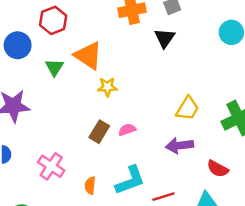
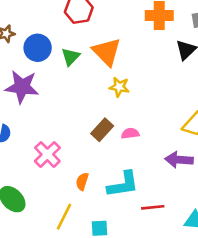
blue circle: (18, 45) -> (38, 48), moved

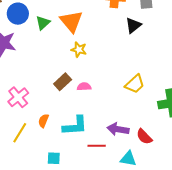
purple arrow: (179, 160) -> (118, 129), moved
yellow line: (64, 217) -> (20, 133), moved

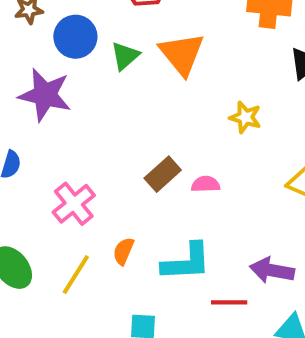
yellow star: (79, 50) -> (245, 117), moved

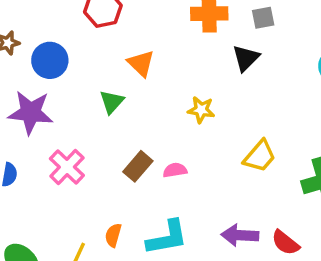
orange triangle: (182, 54) -> (141, 63), size x0.7
green triangle: (125, 56) -> (112, 102), moved
pink cross: (74, 204) -> (67, 167), moved

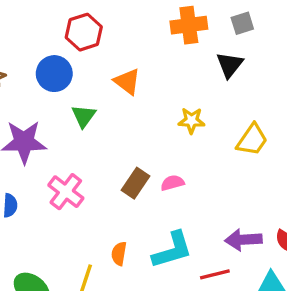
blue circle: (50, 60) -> (54, 74), moved
green triangle: (112, 102) -> (84, 116), moved
yellow trapezoid: (260, 156) -> (252, 140), moved

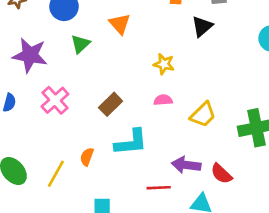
yellow trapezoid: (252, 140) -> (203, 115), moved
pink semicircle: (172, 183) -> (163, 100), moved
cyan L-shape: (172, 250) -> (131, 142), moved

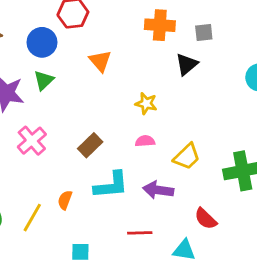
green triangle: (80, 44) -> (44, 80), moved
purple arrow: (186, 165) -> (158, 190), moved

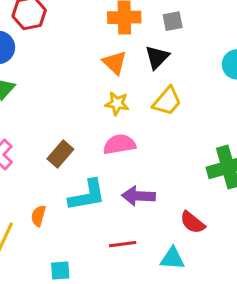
orange triangle: (100, 61) -> (115, 63), moved
pink semicircle: (145, 141) -> (119, 144), size x1.5
yellow trapezoid: (187, 157) -> (167, 101), moved

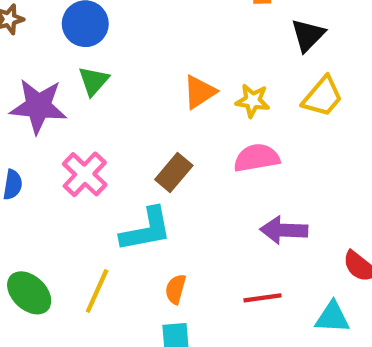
orange triangle: (115, 63) -> (200, 92), moved, turned 44
cyan L-shape: (87, 195) -> (146, 230), moved
orange semicircle: (38, 216) -> (176, 289), moved

